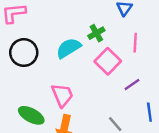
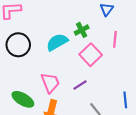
purple line: (132, 84) -> (80, 85), moved

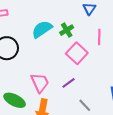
cyan semicircle: (57, 42) -> (42, 29), moved

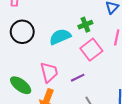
cyan semicircle: (42, 29) -> (60, 37), moved

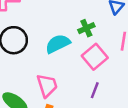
purple line: (78, 78) -> (95, 90), moved, turned -40

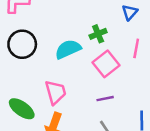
purple line: (95, 90) -> (105, 99), turned 56

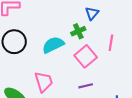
blue triangle: (130, 12) -> (92, 13), moved

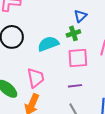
blue triangle: (92, 13) -> (80, 16), moved
pink square: (86, 56) -> (78, 58), turned 30

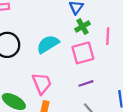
green cross: (73, 33) -> (82, 26), moved

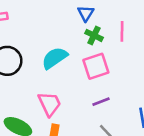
green cross: (82, 26) -> (94, 35), turned -32
pink line: (108, 36) -> (122, 31), moved

